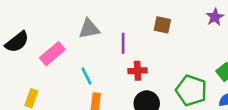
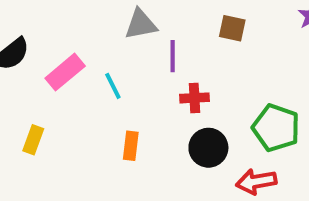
gray triangle: (89, 29) -> (141, 24), moved
cyan line: (86, 76) -> (113, 86), moved

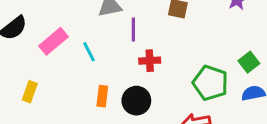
black circle: (208, 148) -> (136, 101), moved

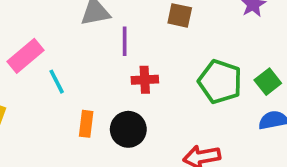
cyan line: (89, 52) -> (57, 82), moved
green pentagon: (210, 83) -> (220, 82), moved

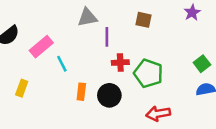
green pentagon: (220, 82) -> (148, 73), moved

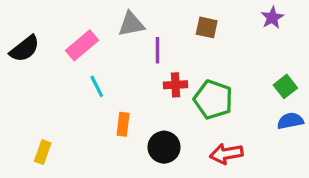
pink rectangle: (41, 47) -> (82, 45), moved
yellow rectangle: (22, 88) -> (43, 152), moved
black circle: (109, 95) -> (164, 147), moved

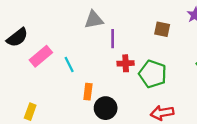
brown square: (207, 27) -> (162, 29), moved
pink rectangle: (82, 45) -> (41, 56), moved
black circle: (164, 147) -> (106, 108), moved

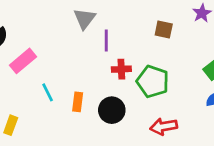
gray triangle: (94, 20) -> (84, 19), turned -42
cyan line: (69, 65) -> (48, 92), moved
black circle: (106, 108) -> (112, 110), moved

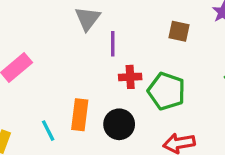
cyan line: (48, 92) -> (48, 131), moved
orange rectangle: (78, 102) -> (80, 115), size x1.4

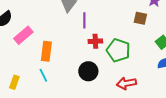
brown square: (179, 31) -> (140, 18), moved
orange rectangle: (80, 115) -> (46, 51), moved

